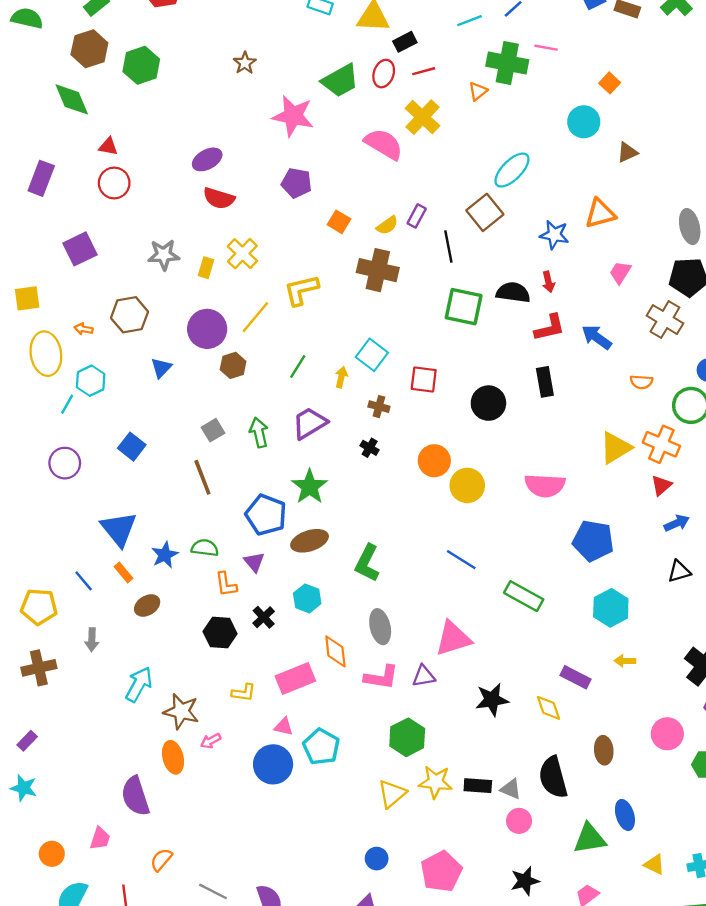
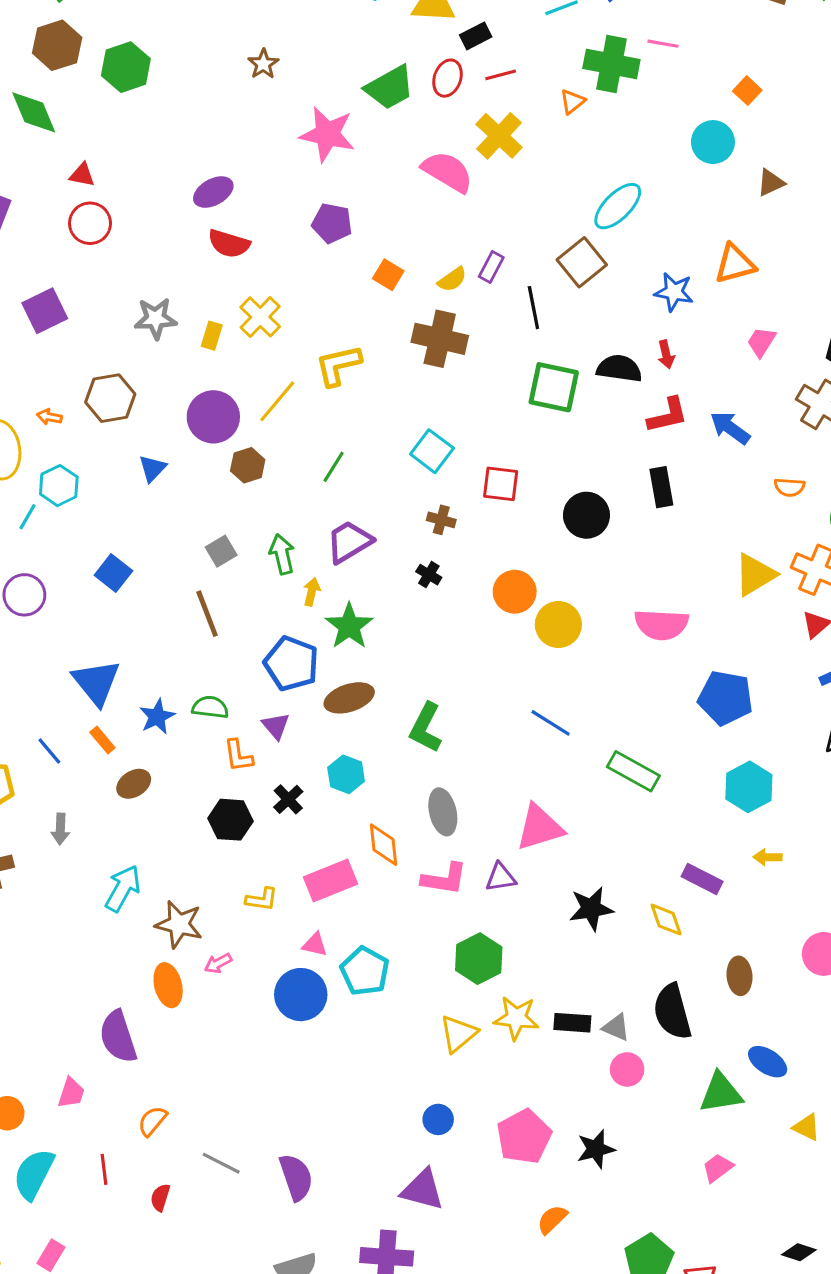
yellow arrow: (341, 377) -> (312, 592), moved
blue ellipse: (625, 815) -> (768, 1062), turned -40
black star: (525, 881) -> (596, 1149), moved

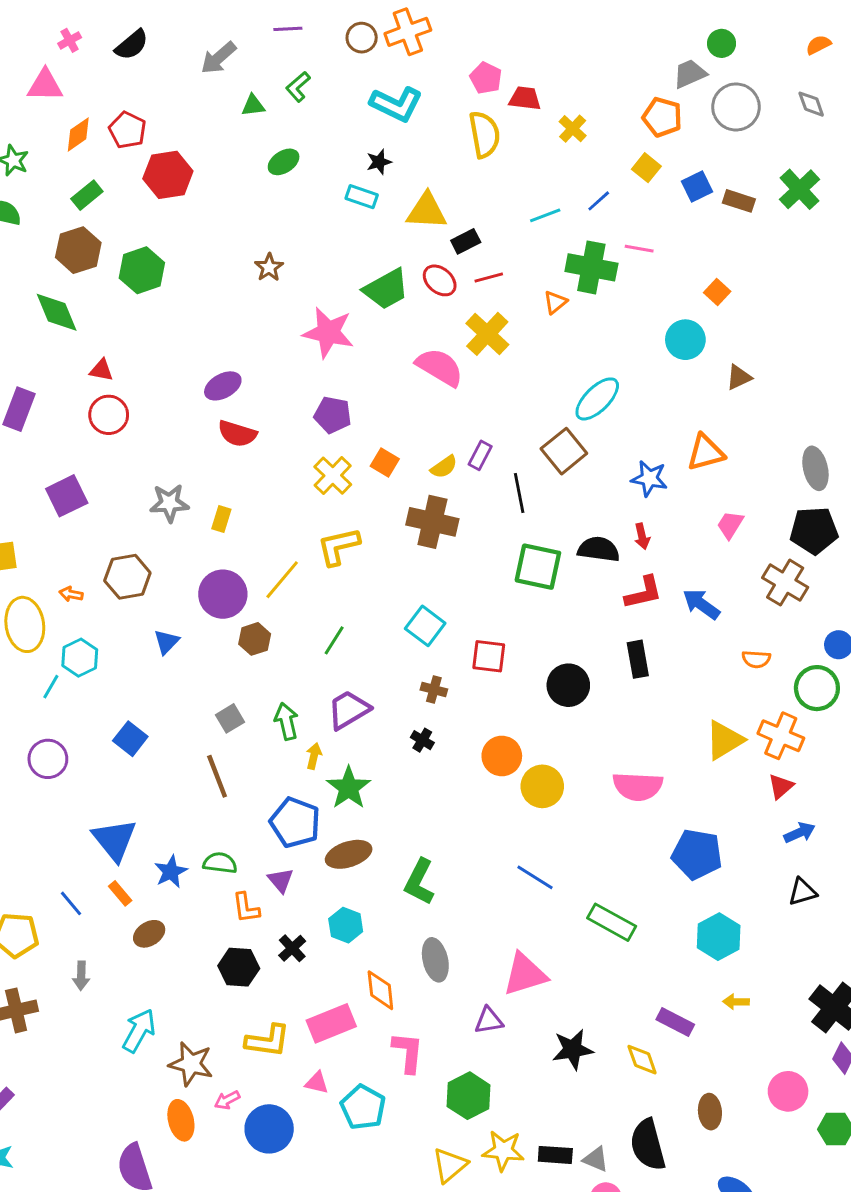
red ellipse: (448, 78) -> (440, 280), turned -68
yellow cross: (260, 317) -> (333, 476), moved
pink L-shape: (444, 879) -> (408, 1052), moved, turned -93
yellow L-shape: (262, 899) -> (268, 1041), size x1.5
blue circle: (301, 995) -> (269, 1129), moved

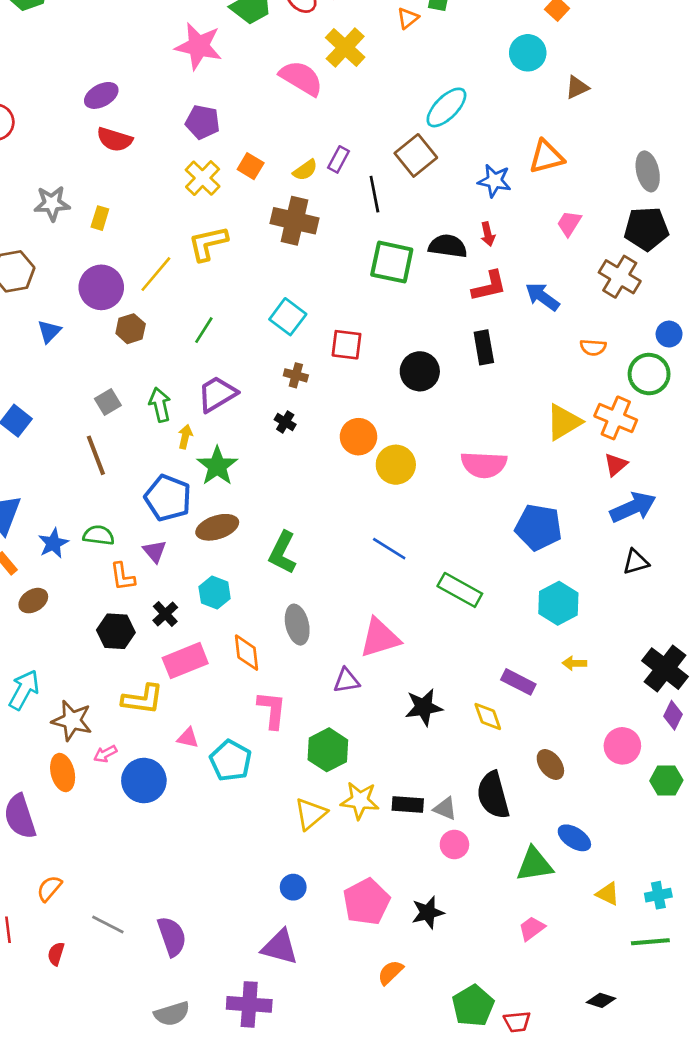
blue arrow: (800, 833) -> (633, 507), size x1.6
pink rectangle: (331, 1023) -> (185, 661), moved
brown ellipse: (710, 1112) -> (550, 765), turned -32

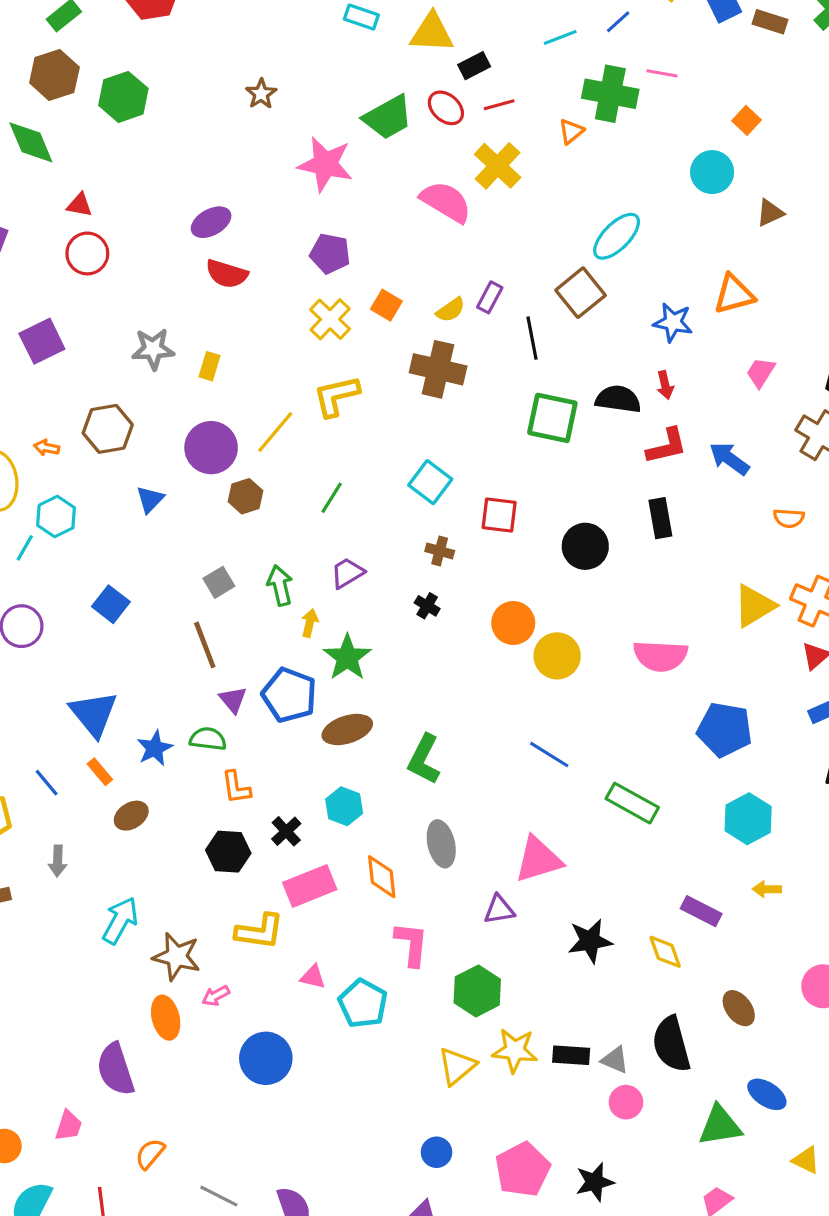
purple trapezoid: (217, 394) -> (347, 573), size x0.7
purple triangle: (155, 551) -> (233, 700), moved
blue circle: (144, 781) -> (266, 1058), moved

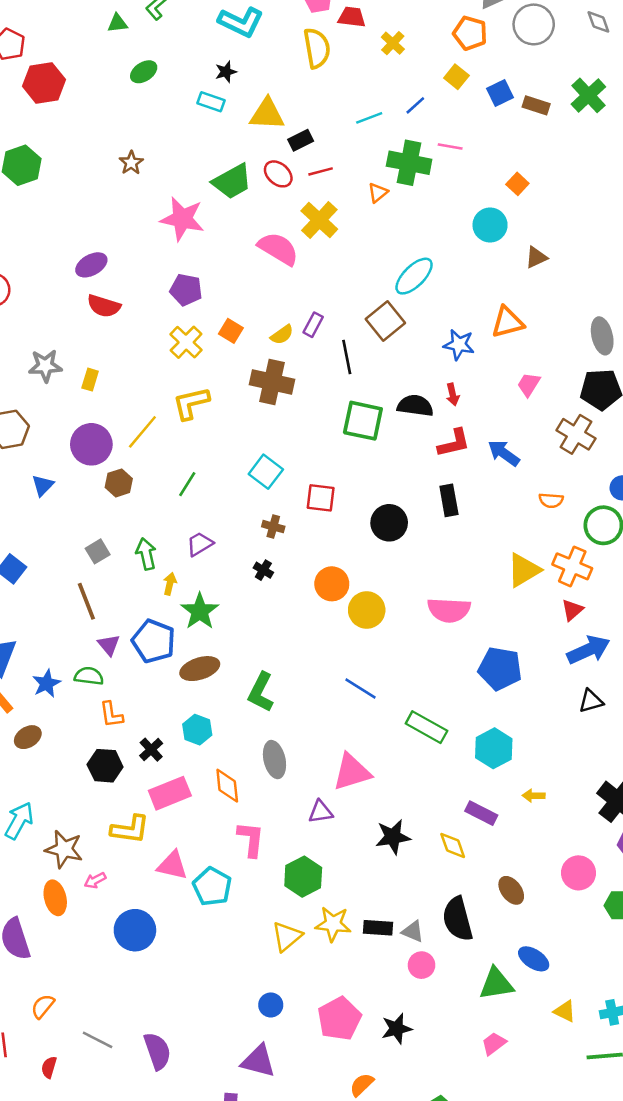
cyan hexagon: (748, 819) -> (494, 748), moved
pink triangle: (313, 977) -> (172, 865), size x1.5

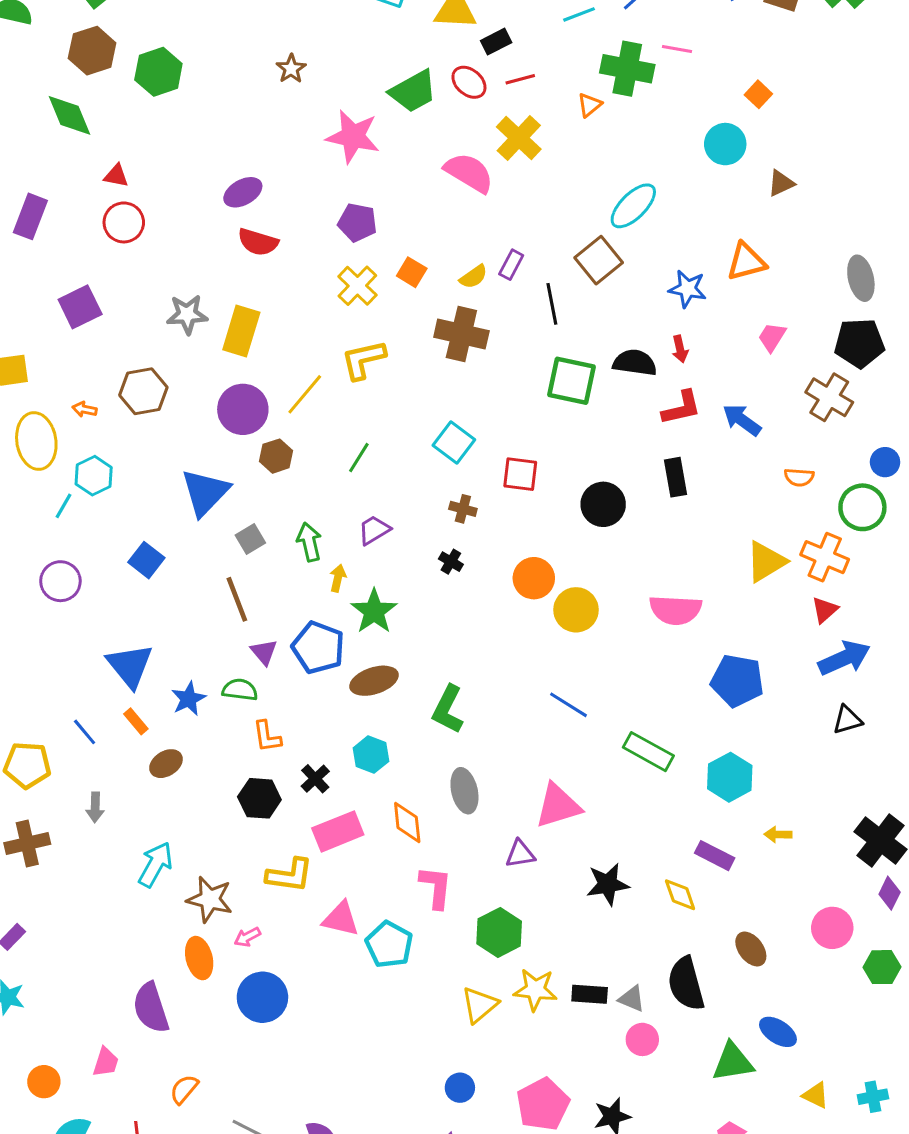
yellow rectangle: (90, 380) -> (241, 331), size x1.8
blue triangle: (43, 485) -> (205, 492), moved, size x1.8
blue circle: (135, 930) -> (262, 997), moved

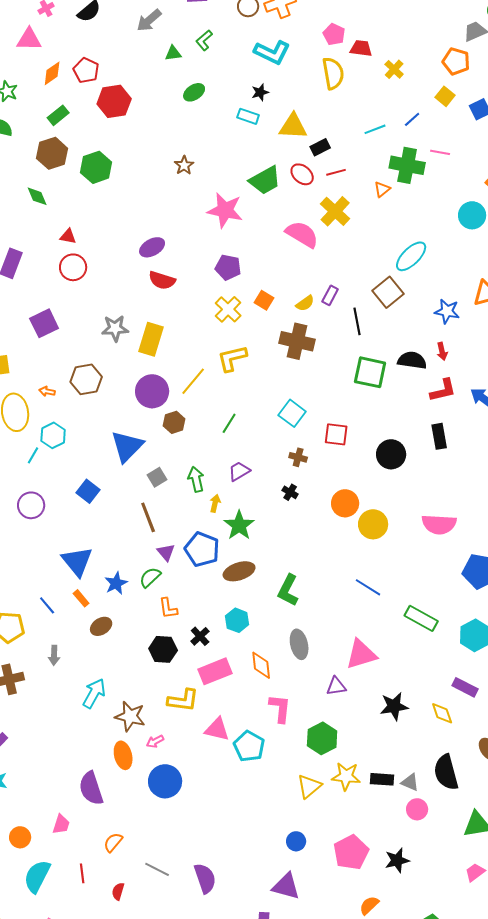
green diamond: (70, 115) -> (37, 196), size x0.7
green semicircle: (240, 690) -> (150, 577), turned -50

